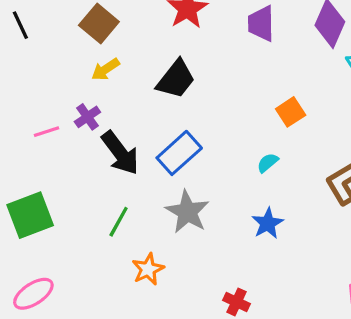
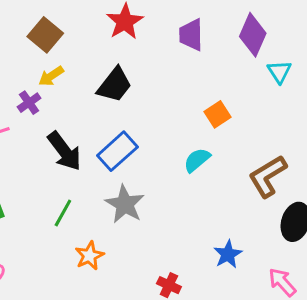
purple cross: (87, 117) -> (29, 103), moved
cyan semicircle: (268, 163) -> (197, 160), size x1.4
blue star: (268, 223) -> (228, 254), moved

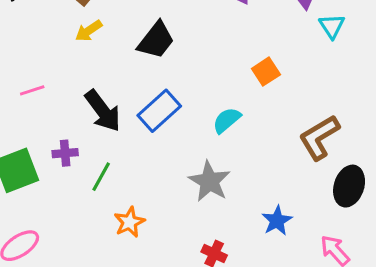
purple cross: (29, 103) -> (65, 153), moved, turned 30
cyan semicircle: (197, 160) -> (227, 120), moved
gray star: (125, 204) -> (209, 181), moved

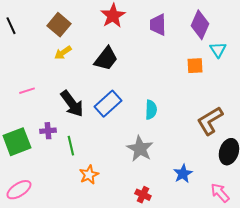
orange square: (266, 72) -> (195, 66), moved, turned 30
cyan semicircle: (227, 120) -> (151, 110), turned 132
green line: (101, 177) -> (71, 146), turned -42

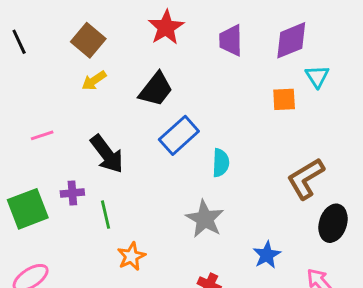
purple diamond: (200, 25) -> (291, 40), turned 44
blue rectangle: (108, 104) -> (179, 135), moved

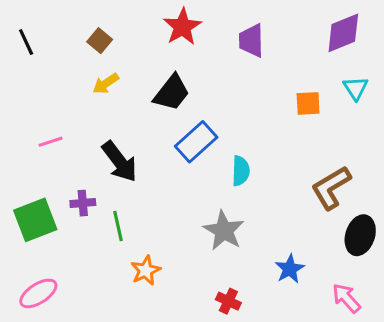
brown square: (88, 40) -> (100, 41), size x0.7
purple diamond: (291, 40) -> (343, 33), moved
cyan triangle: (317, 76) -> (356, 88), moved

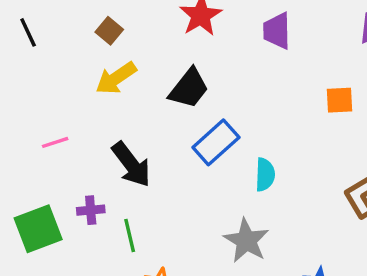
yellow arrow: (106, 83) -> (116, 78), size x1.4

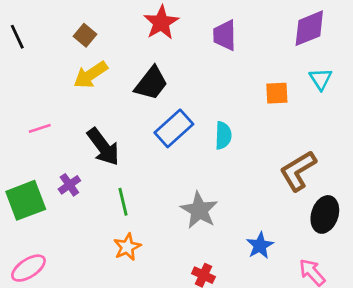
cyan semicircle: (265, 175) -> (223, 135), moved
purple cross: (91, 210) -> (69, 185), turned -30
green line: (130, 236) -> (123, 202), moved

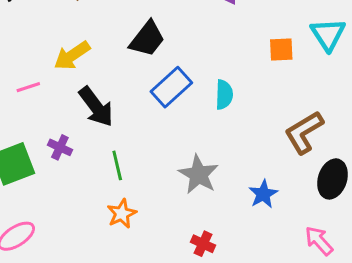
yellow arrow: (91, 75) -> (72, 56), moved
cyan triangle: (321, 79) -> (328, 34), size x1.4
purple cross: (69, 185) -> (60, 147), turned -30
blue star: (260, 246) -> (263, 194), moved

